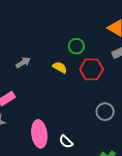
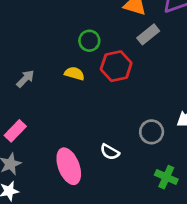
gray circle: (105, 112) -> (152, 132), moved
white semicircle: (66, 142) -> (110, 152), moved

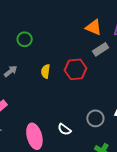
green circle: (89, 41) -> (25, 39), moved
yellow semicircle: (74, 73) -> (46, 71), turned -104

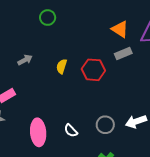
green circle: (25, 39) -> (48, 18), moved

